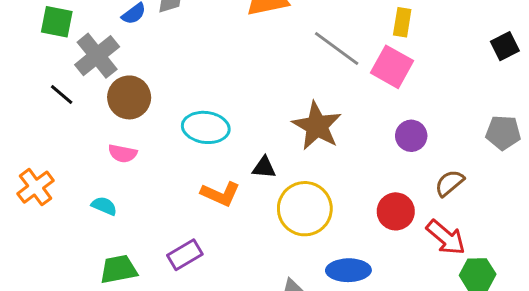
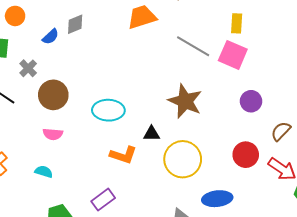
gray cross: (97, 56) -> (28, 68), size x0.6

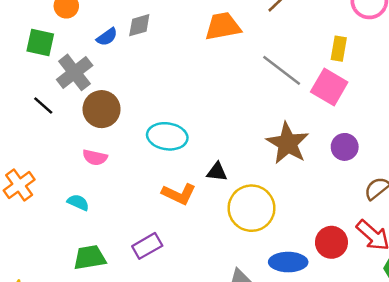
gray cross: (28, 68) -> (75, 72), size x1.6
brown star: (185, 101) -> (288, 143), moved
red circle: (246, 155) -> (331, 242), moved

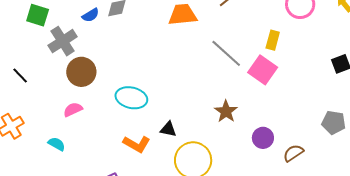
black line: (43, 106) -> (20, 75), moved
brown star: (288, 143) -> (226, 111), size x0.7
purple circle: (345, 147) -> (263, 138), moved
pink semicircle: (95, 157) -> (73, 110), turned 138

